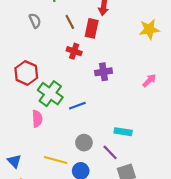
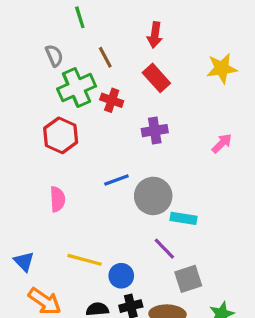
red rectangle: (92, 28) -> (156, 78), moved, turned -54
red hexagon: (26, 73) -> (61, 135), moved
green cross: (50, 94) -> (77, 87), moved, turned 30
gray circle: (84, 143) -> (153, 196), moved, size x1.5

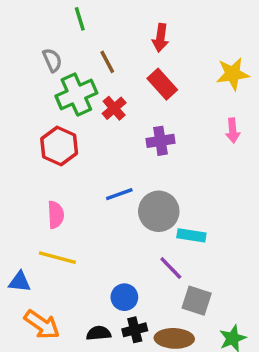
red cross: (112, 100) -> (114, 108), turned 30
pink arrow: (222, 143) -> (233, 131), moved, turned 130
yellow line: (85, 260) -> (57, 258), moved
blue triangle: (24, 261) -> (20, 282), turned -40
gray square: (188, 279) -> (197, 301), turned 36

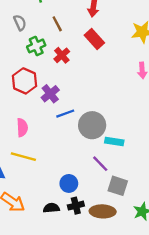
green cross: (76, 94) -> (36, 46), size x0.7
purple cross: (160, 141) -> (50, 94), moved, turned -30

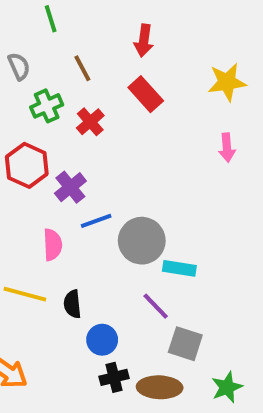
pink semicircle: (22, 128) -> (53, 245), moved
black semicircle: (51, 208) -> (72, 304), moved, turned -91

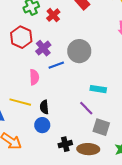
gray circle: (142, 241) -> (79, 51), moved
blue circle: (102, 340) -> (42, 125), moved

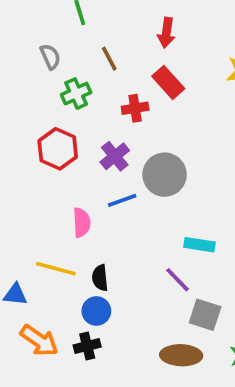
red cross: (53, 15) -> (135, 108), moved, turned 32
purple cross: (43, 48) -> (115, 156), moved
black cross: (65, 144) -> (87, 346), moved

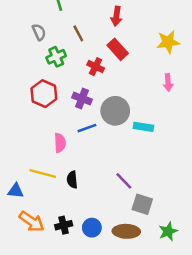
red cross: (135, 108) -> (96, 67), turned 35
purple cross: (115, 156) -> (82, 99), turned -30
cyan rectangle: (200, 245) -> (143, 127), moved
blue circle: (96, 311) -> (92, 228), moved

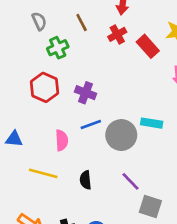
red rectangle: (118, 49) -> (148, 46), moved
red cross: (96, 67) -> (117, 34), moved, turned 35
gray circle: (115, 111) -> (121, 135), moved
black semicircle: (72, 180) -> (86, 180), moved
blue triangle: (16, 191) -> (14, 139), moved

